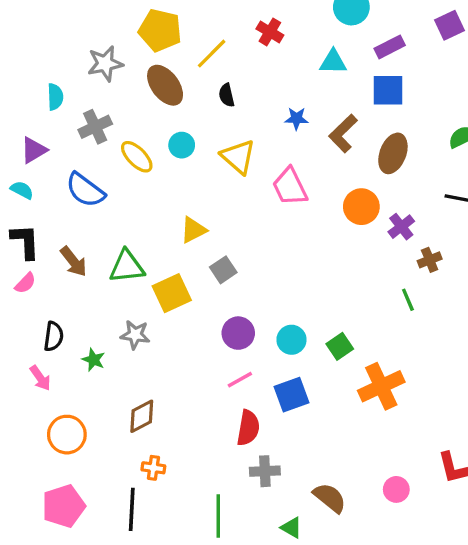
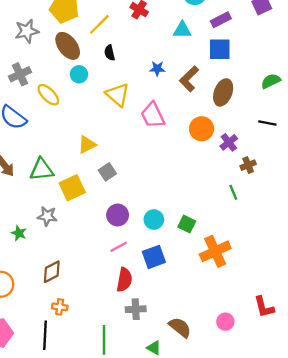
cyan circle: (182, 145) -> (79, 74), moved
green square: (340, 346) -> (187, 224), turned -30

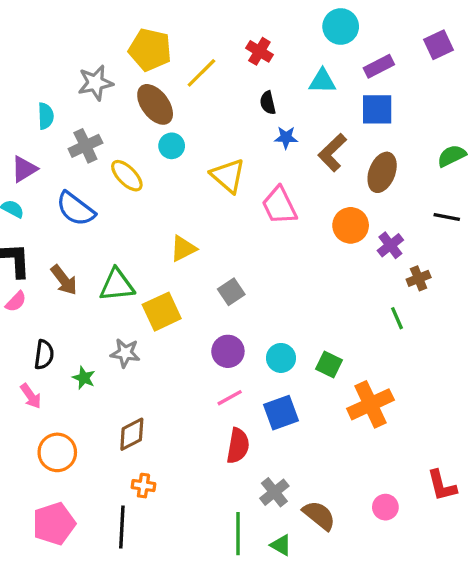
black semicircle: (110, 53) -> (268, 103), moved
gray square: (107, 172) -> (231, 292), moved
gray cross: (136, 309) -> (274, 492), moved, turned -36
green line: (104, 340) -> (238, 534), moved

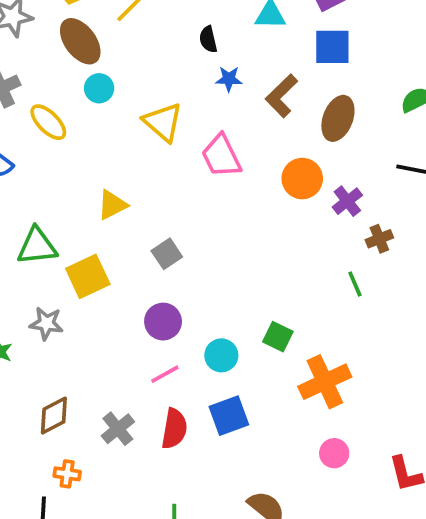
cyan circle: (281, 358) -> (221, 355), moved
blue square: (281, 413) -> (229, 416), moved
gray cross: (274, 492) -> (118, 429), moved
pink circle: (385, 507) -> (334, 453), moved

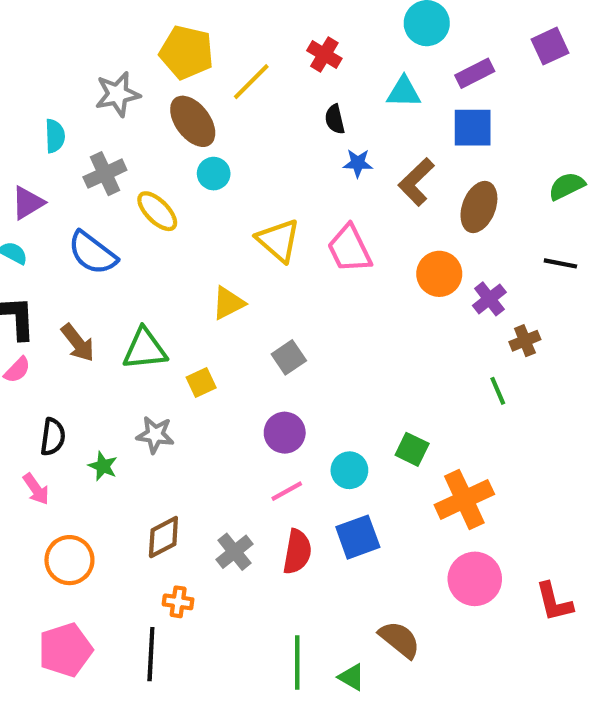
yellow triangle: (163, 122) -> (278, 240), moved
yellow square: (88, 276) -> (201, 382), size x0.6
pink circle: (334, 453) -> (475, 579), size x1.6

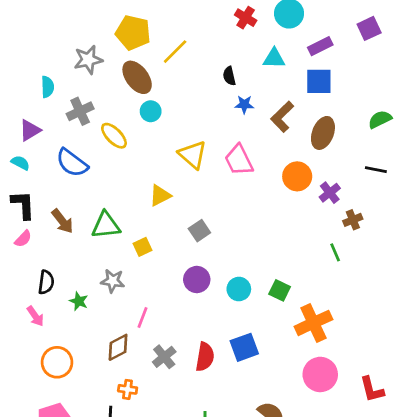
red cross: (324, 54) -> (246, 18), moved
cyan circle: (349, 470) -> (239, 289), moved
pink line: (287, 491) -> (142, 317), moved, turned -40

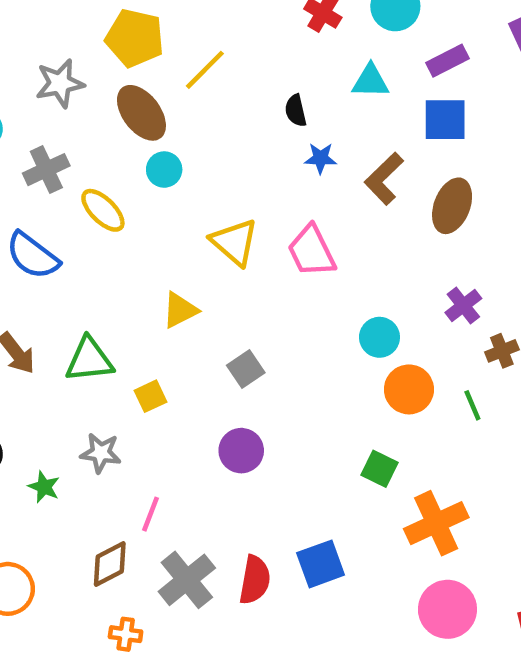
orange circle: (297, 176) -> (409, 389), moved
cyan circle: (239, 289) -> (379, 337), moved
gray cross: (164, 357) -> (187, 580), size x1.4

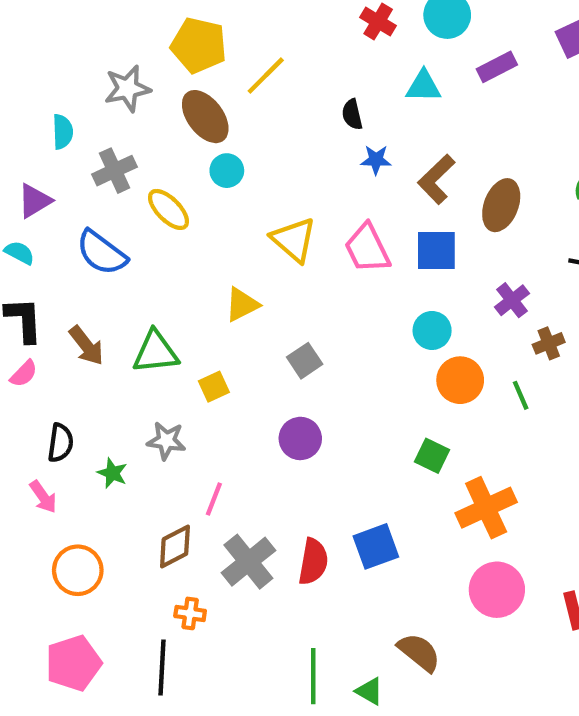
blue square: (445, 120) -> (436, 251), moved

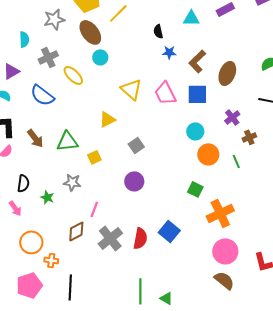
blue square: (376, 546) -> (169, 231), turned -30
orange cross: (190, 613) -> (51, 260), moved
brown semicircle: (419, 652) -> (224, 280), moved

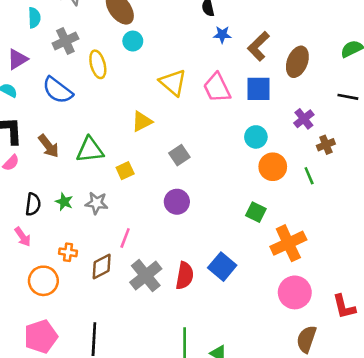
yellow ellipse: (73, 75) -> (98, 64), turned 30
green star: (47, 197) -> (64, 202), moved
orange cross: (51, 260) -> (68, 252), moved
brown semicircle: (224, 280) -> (306, 339), moved, turned -110

